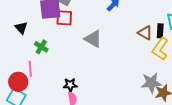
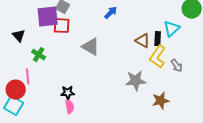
gray star: (151, 83) -> (136, 81), moved

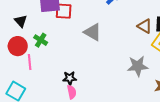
red circle: (16, 90) -> (18, 46), moved

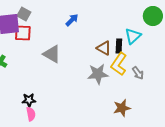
gray star: (138, 66) -> (98, 74), moved

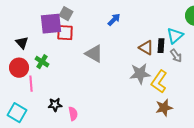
yellow L-shape: (119, 64) -> (159, 82), moved
gray arrow: (138, 73) -> (176, 56), moved
black star: (29, 100) -> (55, 105), moved

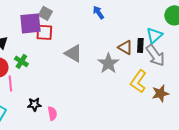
blue arrow: (114, 20) -> (98, 12), moved, turned -80
gray arrow: (176, 56) -> (155, 55), size x1.6
gray star: (140, 74) -> (108, 63), moved, turned -30
brown star: (164, 108) -> (160, 93), moved

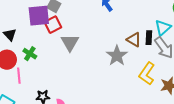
red square: (44, 32) -> (53, 25), turned -30
gray triangle: (73, 53) -> (70, 43), moved, turned 30

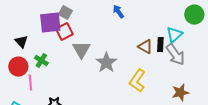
gray star: (117, 56) -> (106, 63), moved
yellow L-shape: (147, 74) -> (137, 81), moved

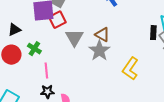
black triangle: (21, 42) -> (14, 30), turned 48
brown triangle: (145, 47) -> (102, 35), moved
pink line: (30, 83) -> (46, 71), moved

